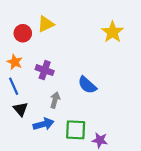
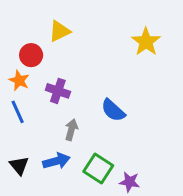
red circle: (23, 33) -> (31, 55), moved
black triangle: (20, 109) -> (19, 166), moved
green square: (76, 130) -> (98, 169), turned 30

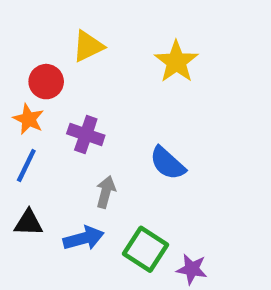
yellow star: (146, 42) -> (176, 62), moved
blue line: (18, 112) -> (26, 165), turned 50
black triangle: (19, 166) -> (28, 223), moved, turned -48

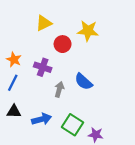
yellow star: (176, 62) -> (88, 31), turned -30
red circle: (46, 82) -> (63, 44), moved
gray arrow: (106, 192) -> (59, 89), moved

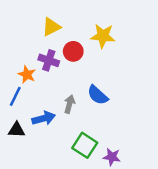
orange star: (14, 60) -> (27, 75), moved
purple cross: (43, 67) -> (49, 60), moved
blue arrow: (42, 119) -> (44, 118), moved

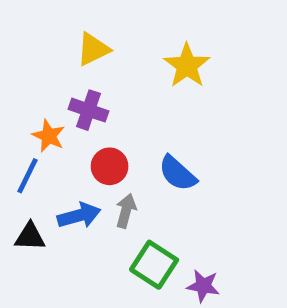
yellow star: (103, 36) -> (187, 66), turned 30
red circle: (73, 51) -> (110, 166), moved
gray arrow: (69, 104) -> (126, 211), moved

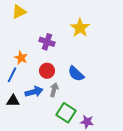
yellow triangle: (93, 49) -> (19, 12), moved
purple cross: (88, 110) -> (47, 42), moved

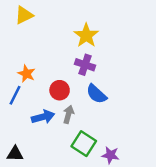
yellow star: (80, 28) -> (86, 35), moved
purple cross: (47, 42) -> (85, 65), moved
black triangle: (13, 101) -> (15, 154), moved

